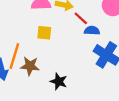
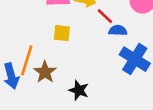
brown star: (30, 66) -> (45, 72), turned 30

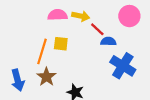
orange line: (27, 60) -> (42, 51), moved

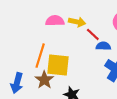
yellow square: (61, 44) -> (58, 65), moved, size x1.6
blue arrow: (18, 80) -> (17, 83), turned 30

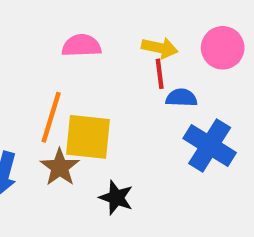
yellow arrow: (77, 22) -> (160, 48), moved
red line: (93, 34) -> (160, 74), turned 40

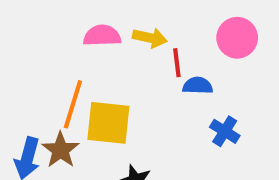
yellow arrow: (160, 48) -> (150, 38), moved
blue cross: (210, 146) -> (225, 131), size x0.6
brown star: (60, 167) -> (60, 150), moved

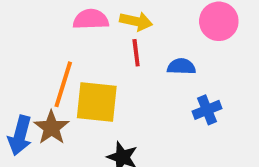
red line: (177, 63) -> (136, 53), moved
blue cross: (225, 131) -> (207, 110), turned 36

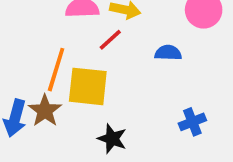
red line: (136, 53) -> (110, 40), moved, turned 55
blue cross: (207, 110) -> (192, 122), moved

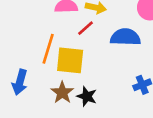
blue semicircle: (168, 53) -> (125, 37), size x1.6
brown star: (45, 111) -> (62, 93), moved

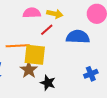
orange line: (48, 49) -> (18, 46), turned 70
brown star: (62, 93) -> (29, 70), moved

